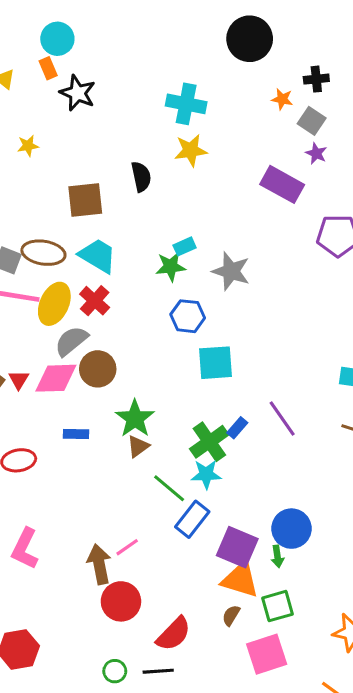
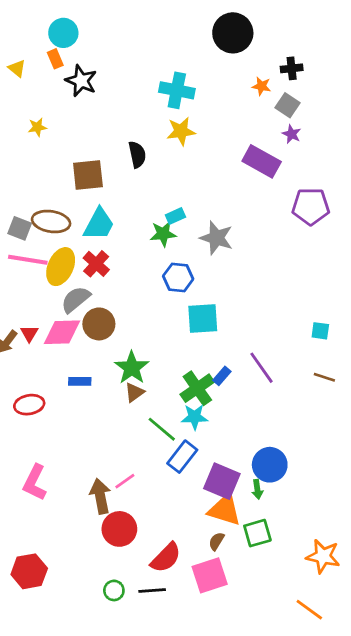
cyan trapezoid: (98, 256) -> (99, 224), turned 87
pink square: (267, 654) -> (210, 575), moved

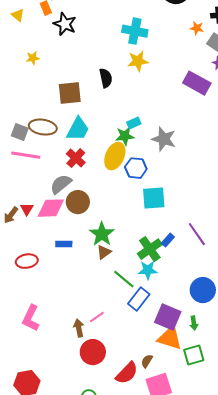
yellow ellipse: (61, 267) -> (115, 156), moved
blue circle: (270, 465) -> (203, 290), moved
brown arrow: (100, 496) -> (79, 328), size x0.7
brown semicircle: (216, 541) -> (147, 361), moved

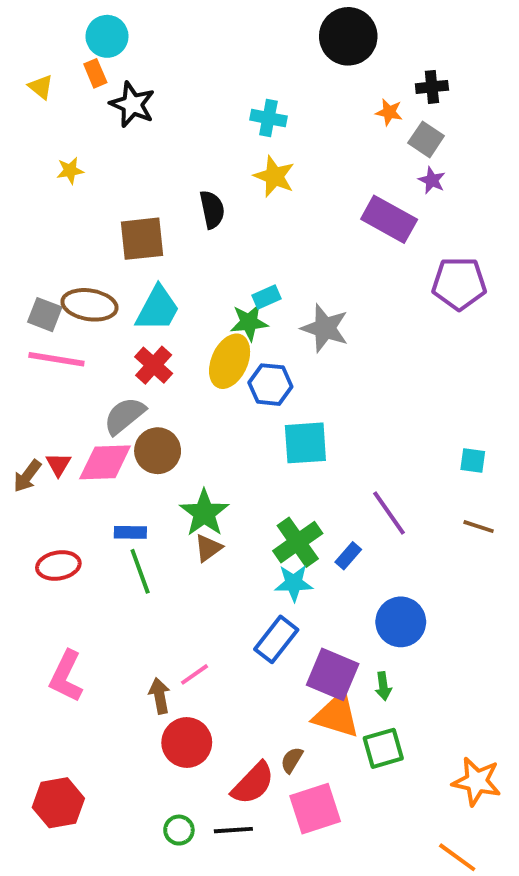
cyan cross: (135, 31) -> (268, 118), size x0.7
yellow star: (138, 61) -> (274, 176), turned 30
blue rectangle: (168, 240) -> (348, 556), moved
green line: (124, 279) -> (140, 571), moved, turned 30

